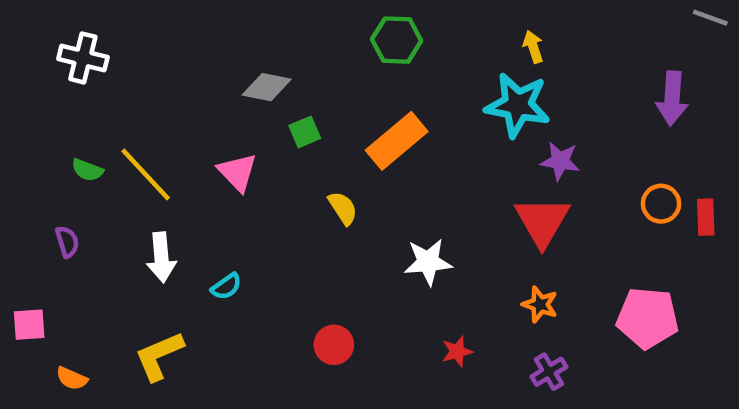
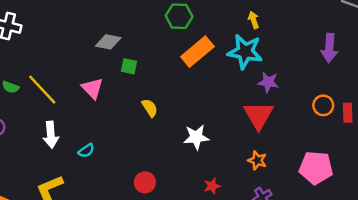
green square: (305, 132) -> (129, 66), turned 35
orange rectangle: (397, 141) -> (197, 52), moved

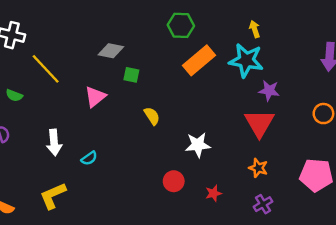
pink triangle: (92, 88) -> (95, 97), turned 35
yellow line: (42, 90) -> (46, 69), moved
red circle: (145, 182) -> (174, 181), moved

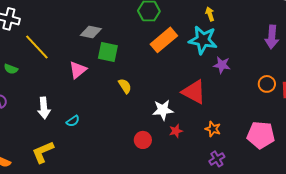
green square: (131, 75) -> (108, 52), size x1.5
red triangle: (259, 123) -> (194, 92), moved, turned -32
red star: (214, 193) -> (176, 131), moved

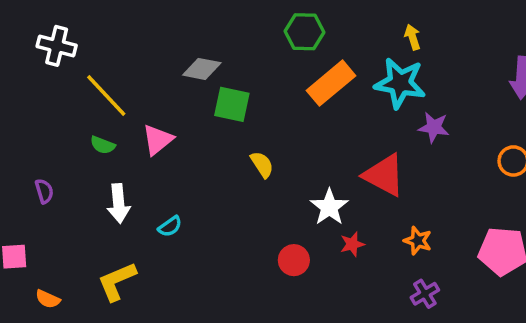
green semicircle: (11, 69) -> (103, 145), moved
pink triangle: (78, 70) -> (158, 140), moved
white star: (163, 110) -> (329, 207), turned -30

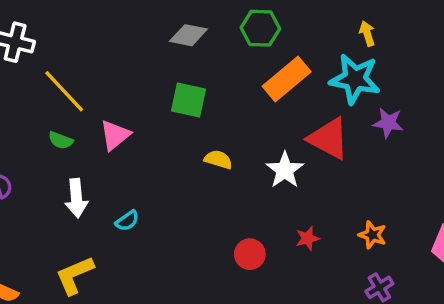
gray diamond: (202, 69) -> (188, 35), moved
yellow semicircle: (262, 165) -> (218, 160), turned -40
red triangle: (384, 175) -> (329, 139), moved
white star: (329, 207) -> (285, 170), moved

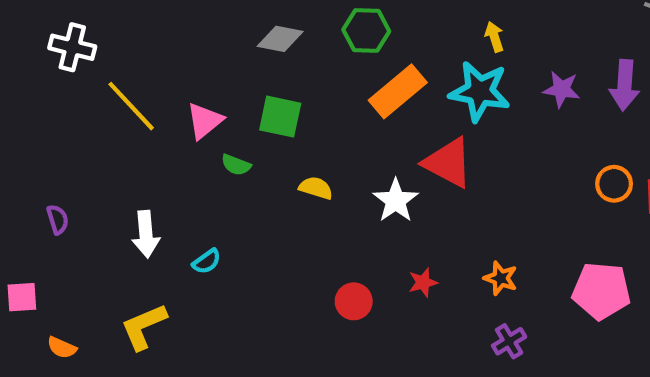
purple star: (388, 123) -> (562, 89), moved
pink triangle: (115, 135) -> (205, 121), moved
green semicircle: (61, 140) -> (236, 165), moved

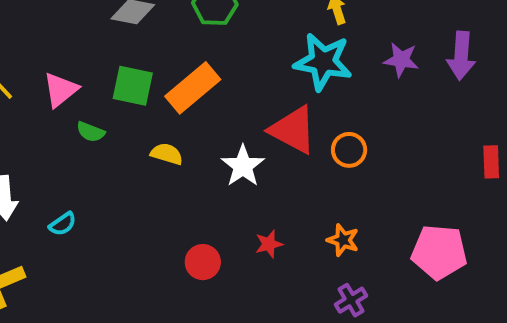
orange rectangle: (398, 91) -> (193, 88), moved
orange circle: (614, 184) -> (349, 150), moved

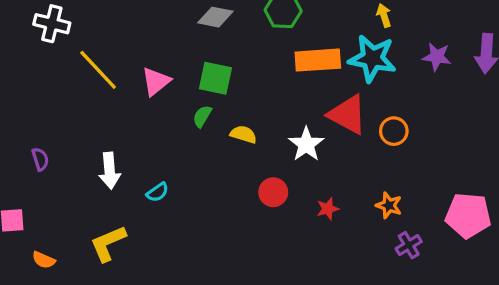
orange rectangle: (193, 88) -> (318, 60), moved, turned 36
green semicircle: (91, 132) -> (202, 116), moved, turned 100
red circle: (203, 262) -> (273, 192), moved
purple cross: (351, 300) -> (409, 245), moved

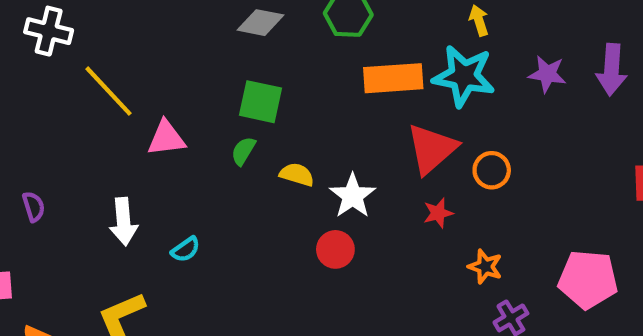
pink triangle: (156, 82) -> (166, 138), moved, turned 32
red triangle: (348, 115) -> (432, 149), turned 51
white star: (306, 144) -> (353, 196), moved
red star: (328, 209) -> (438, 213), moved

